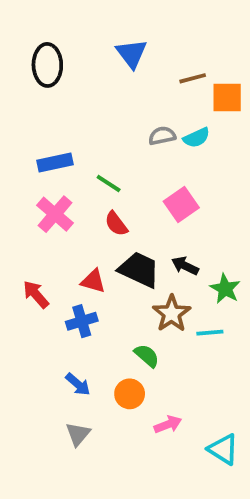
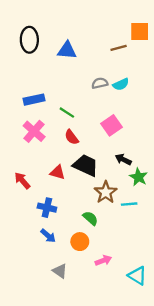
blue triangle: (131, 54) -> (67, 50), moved, turned -48
orange square: (227, 97) -> (140, 32), moved
black arrow: (185, 266) -> (123, 159), moved
blue cross: (82, 321) -> (47, 208), moved, turned 30
gray triangle: (78, 434) -> (60, 271), moved, turned -35

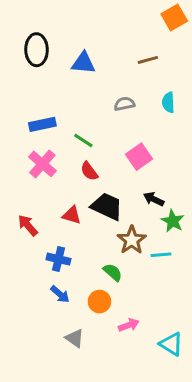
orange square: (140, 32) -> (174, 17), moved, turned -30
cyan semicircle: (121, 84) -> (168, 102), moved, turned 112

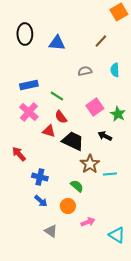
brown line: (148, 60) -> (101, 41), turned -32
red triangle: (72, 215) -> (49, 131), moved
green star: (173, 221) -> (118, 114), moved

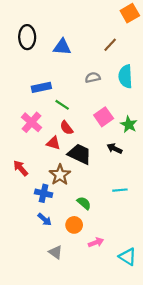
cyan semicircle: (115, 70) -> (125, 76), size x1.5
blue rectangle: (29, 85) -> (41, 87), moved
brown star: (90, 164) -> (60, 175), moved

